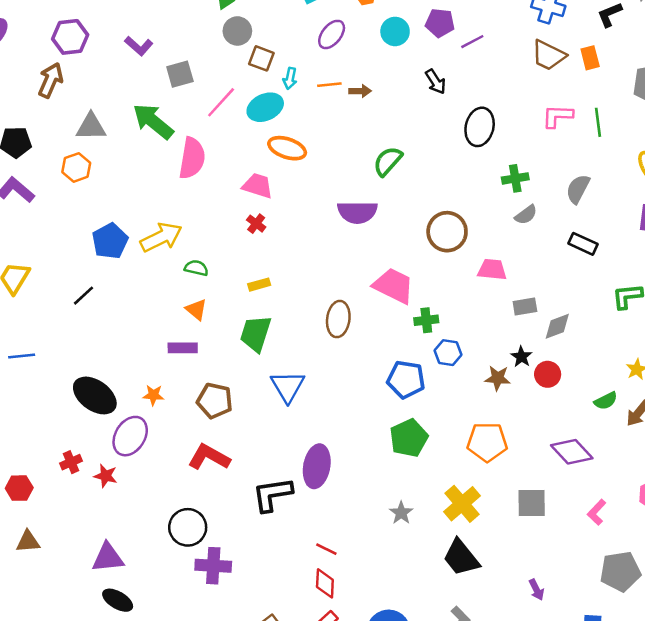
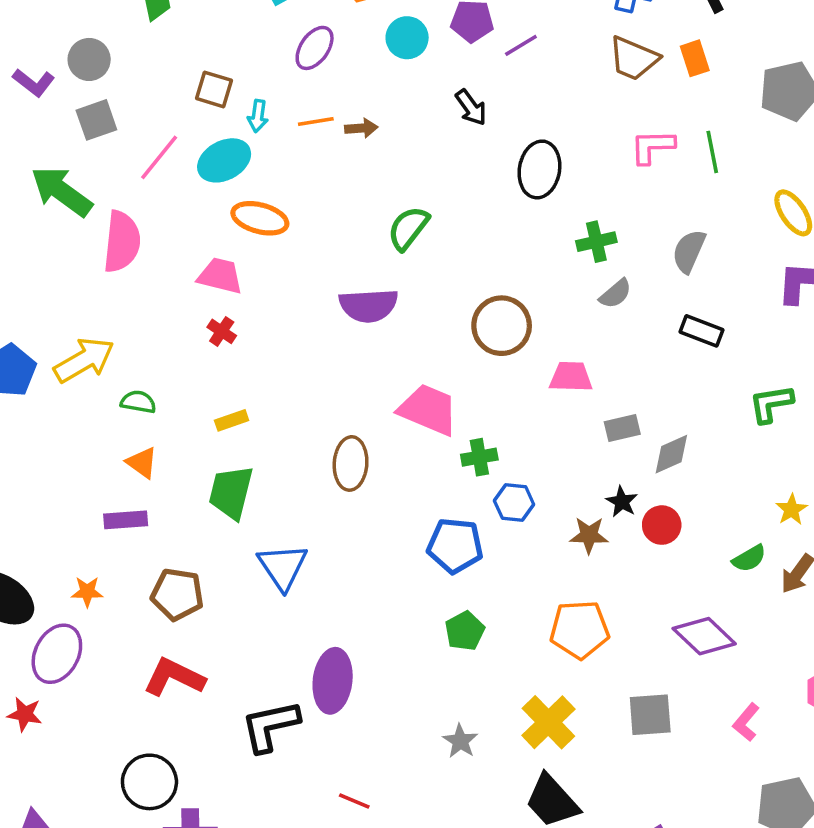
gray circle: (237, 31) -> (89, 59), moved
green pentagon: (409, 438) -> (465, 631), size x0.7

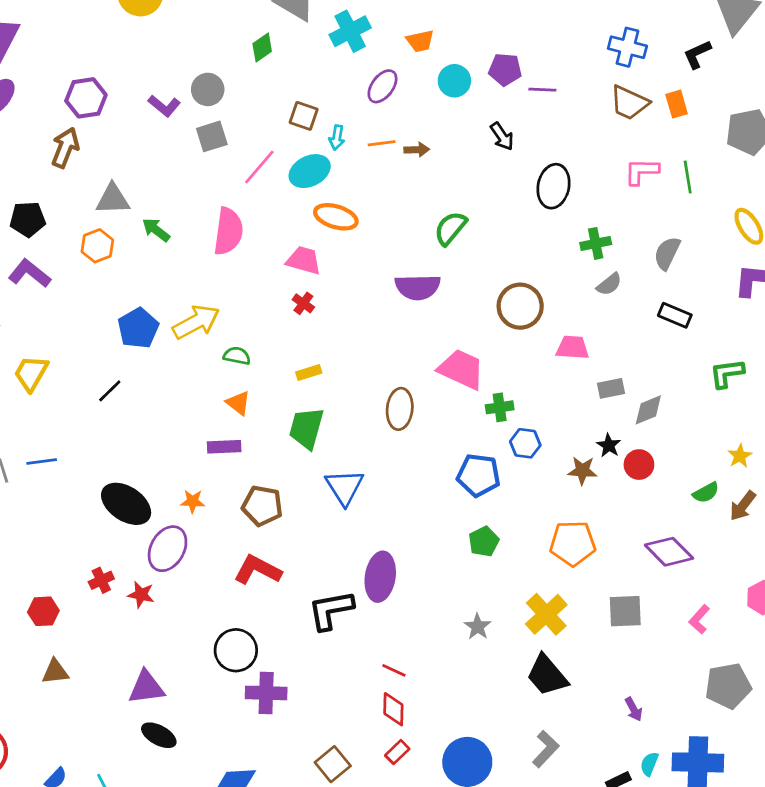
purple line: (521, 45) -> (542, 90), turned 32
green arrow: (62, 191) -> (156, 230), moved, size x0.6

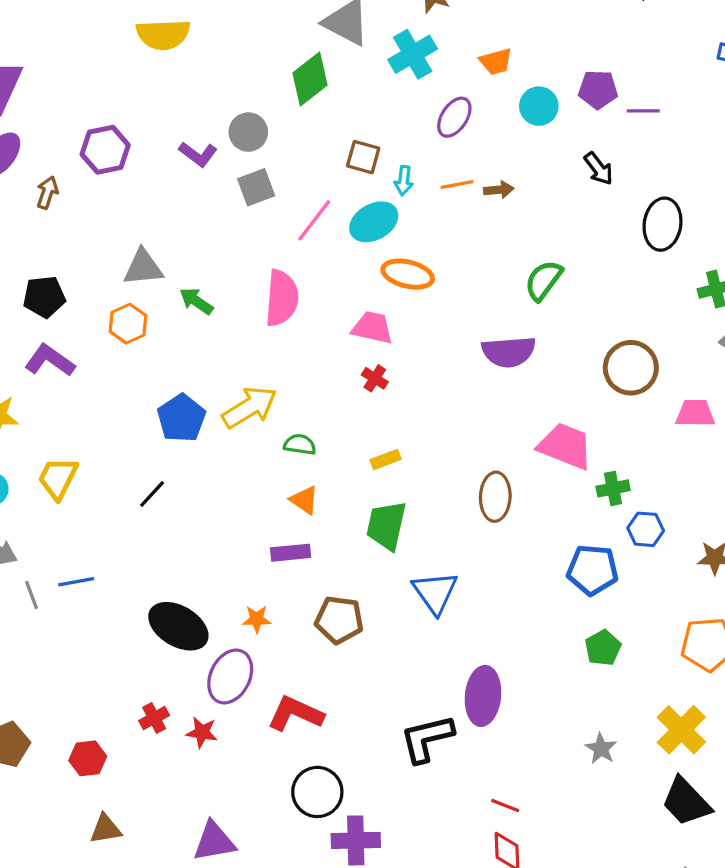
green diamond: (262, 47) -> (310, 79), size x1.5
brown arrow: (65, 148) -> (47, 193), moved, size x0.7
red L-shape: (258, 570) -> (295, 714), moved

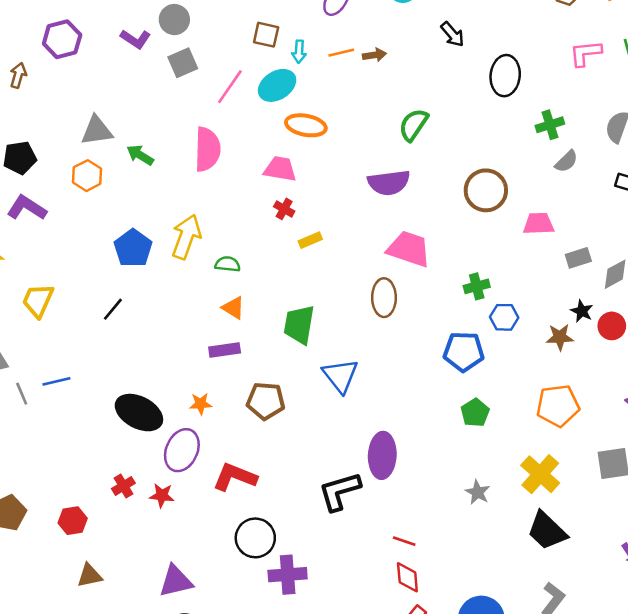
yellow arrow: (249, 407) -> (186, 237), turned -36
pink trapezoid: (565, 446) -> (409, 249), moved
yellow rectangle: (386, 460) -> (310, 240), moved

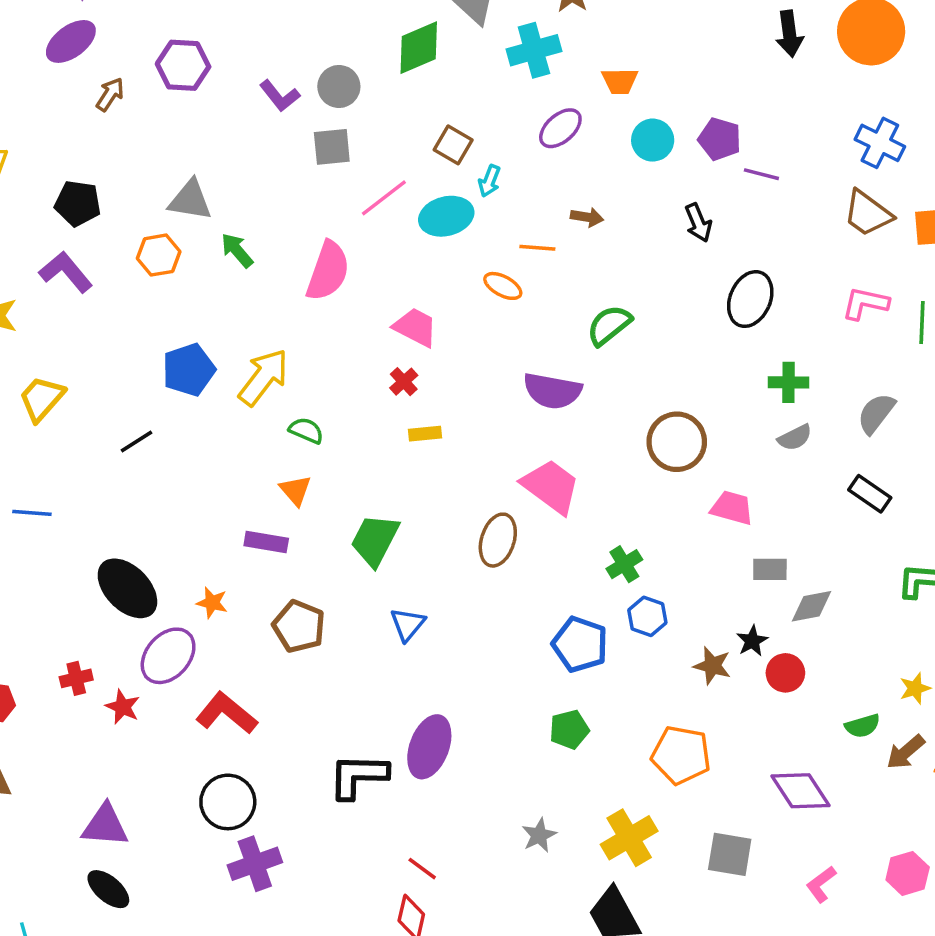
orange line: (341, 53) -> (537, 248), moved
orange ellipse: (306, 125) -> (503, 286), moved, size x0.7
green cross: (477, 286) -> (624, 564), turned -35
blue triangle: (340, 376) -> (408, 624), size x0.7
purple cross: (288, 575) -> (255, 864), turned -33

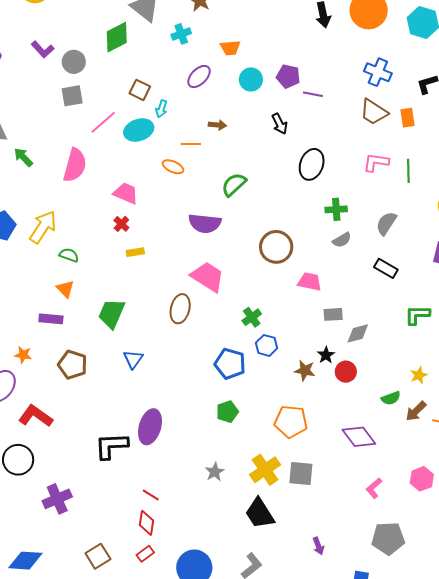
cyan cross: (534, 50) -> (181, 34), size x0.7
purple L-shape: (280, 96) -> (43, 49), moved
black circle: (228, 802) -> (18, 460), moved
gray square: (730, 854) -> (301, 473), moved

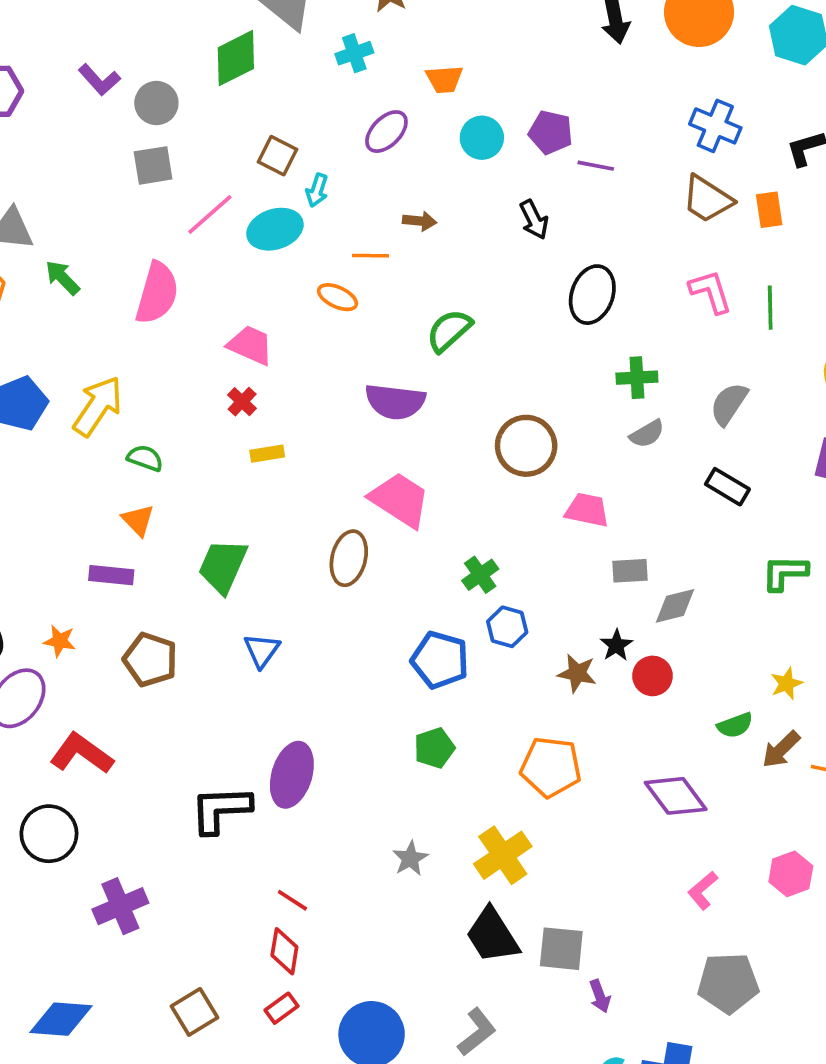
pink L-shape: (376, 162) -> (711, 292), turned 64
gray square: (301, 473) -> (561, 949), moved

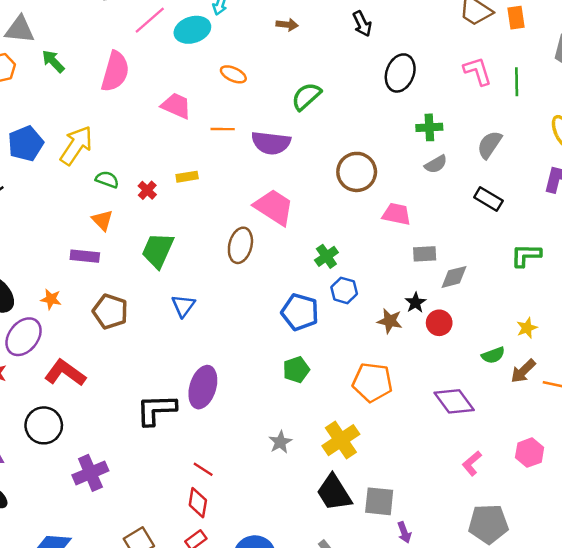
orange line: (371, 256) -> (223, 129), moved
red cross: (242, 402) -> (147, 190), moved

